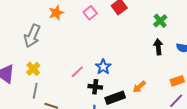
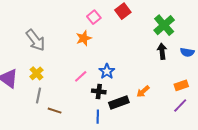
orange star: (56, 13) -> (84, 38), moved
green cross: (160, 21) -> (164, 25), size x1.5
gray arrow: (32, 36) -> (35, 40), turned -60

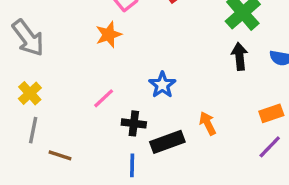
blue star: (107, 71) -> (162, 85), moved
orange arrow: (143, 91) -> (208, 123), turned 104

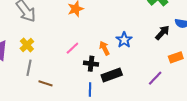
black arrow: (239, 56) -> (162, 33), moved, turned 49
blue star: (162, 85) -> (124, 40), moved
orange arrow: (208, 123) -> (104, 48), moved
purple line: (270, 147) -> (155, 78), moved

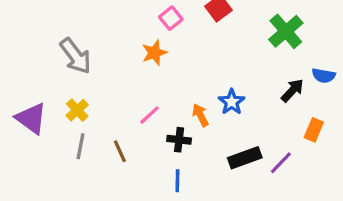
orange rectangle: (176, 57) -> (314, 130), turned -48
black rectangle: (112, 75) -> (245, 158), moved
brown line: (46, 83) -> (120, 151), moved, turned 48

